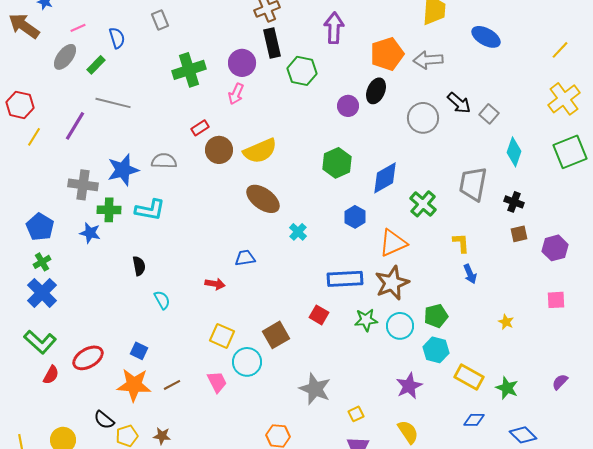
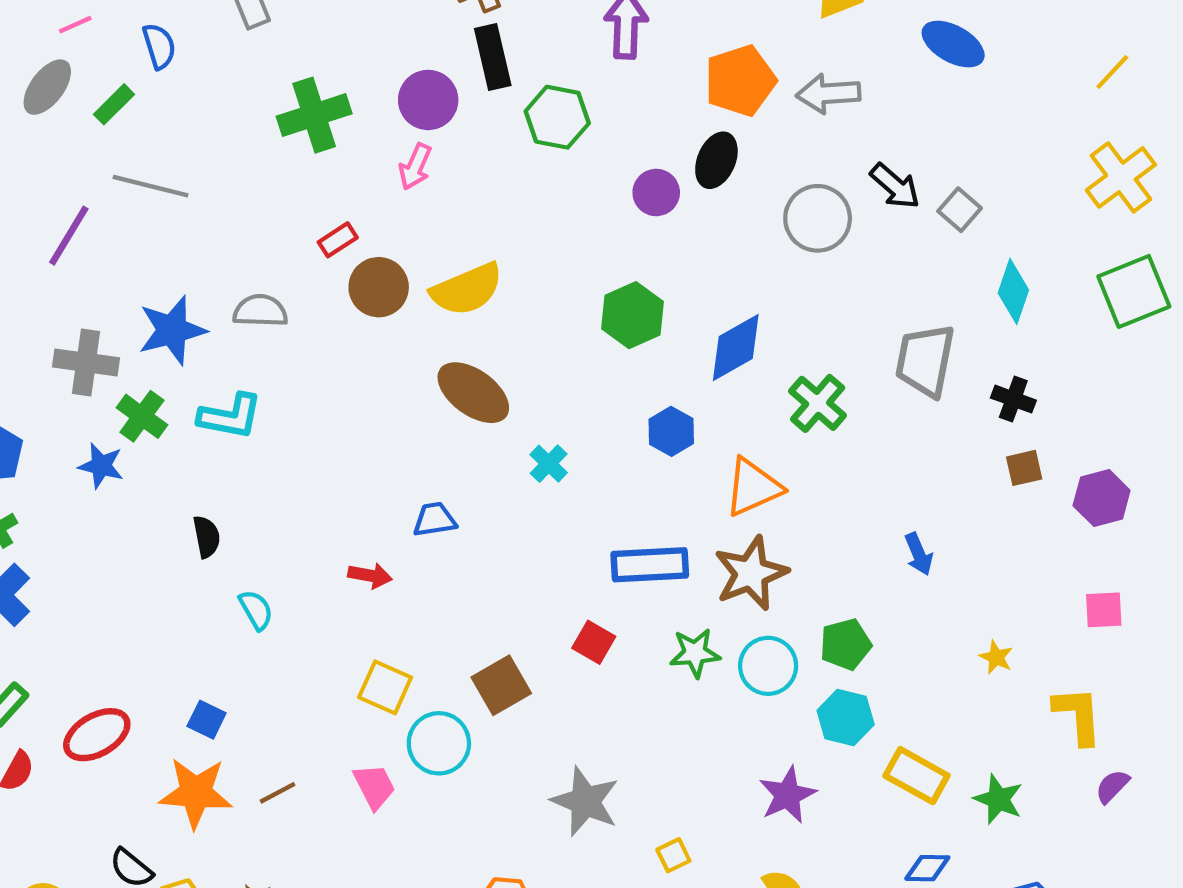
green cross: (109, 210) -> (142, 416), turned 35
yellow L-shape: (461, 243) -> (1078, 715), moved, size x1.4

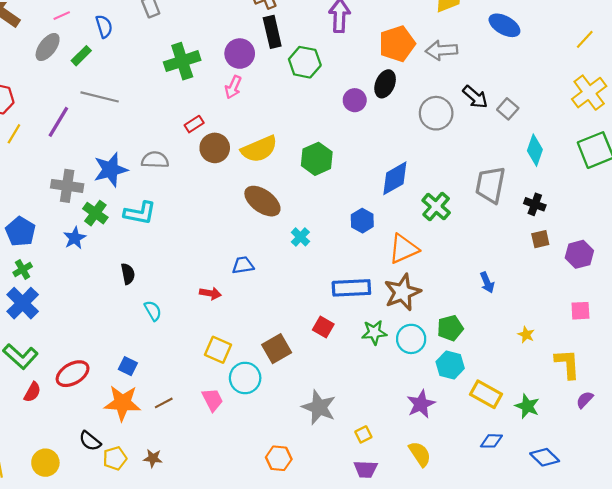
green hexagon: (633, 315) -> (317, 159), moved
blue star: (101, 466) -> (75, 238), turned 30

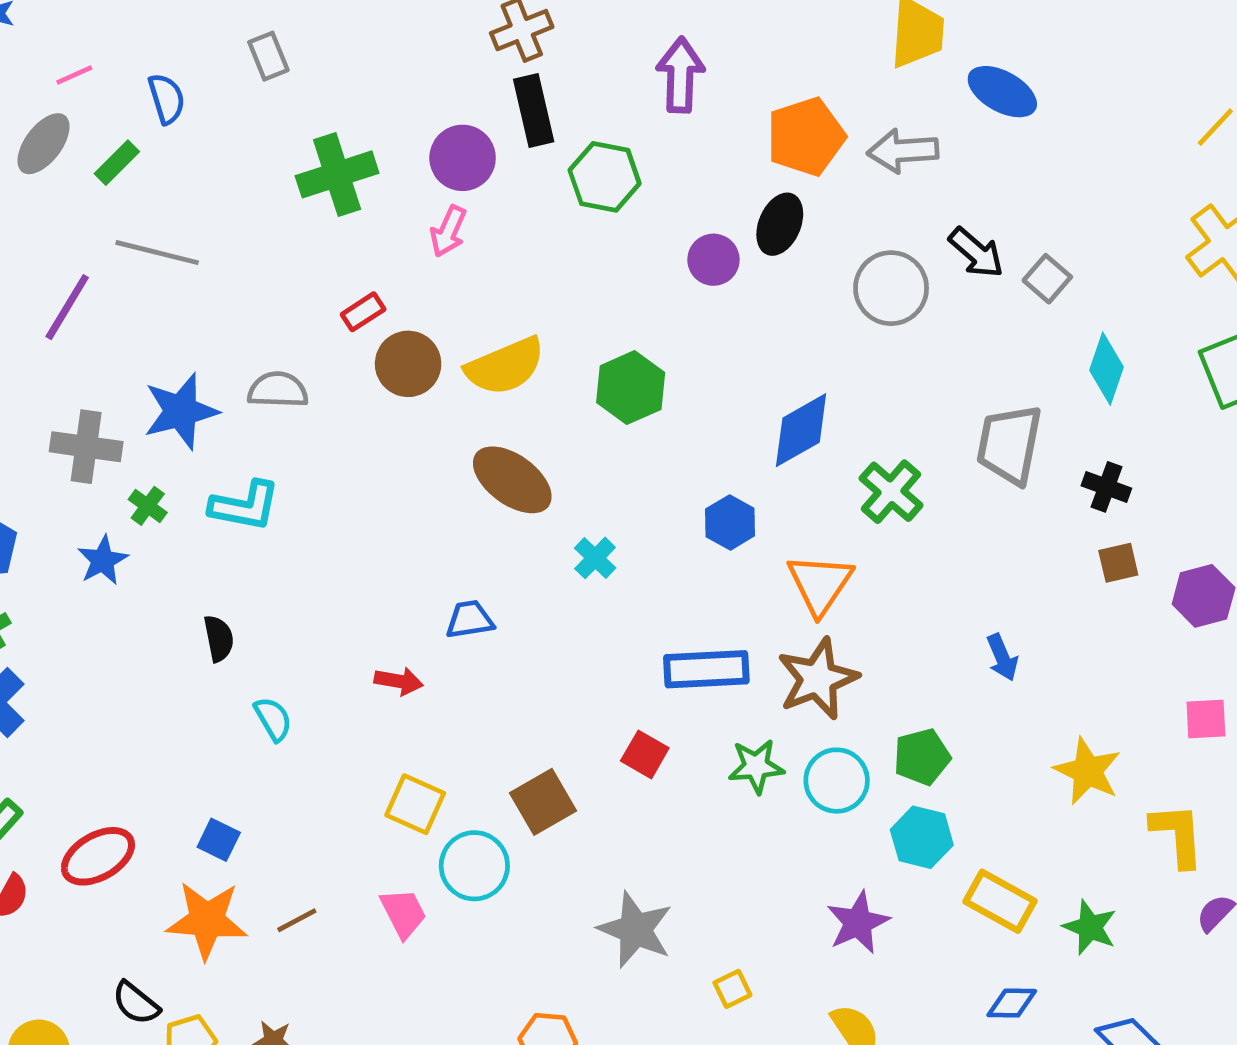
blue ellipse: (504, 25) -> (1002, 92), moved
green cross: (95, 213) -> (148, 506), size x0.7
orange triangle: (404, 249) -> (820, 584), turned -32
yellow star: (526, 335) -> (1088, 771), size x1.8

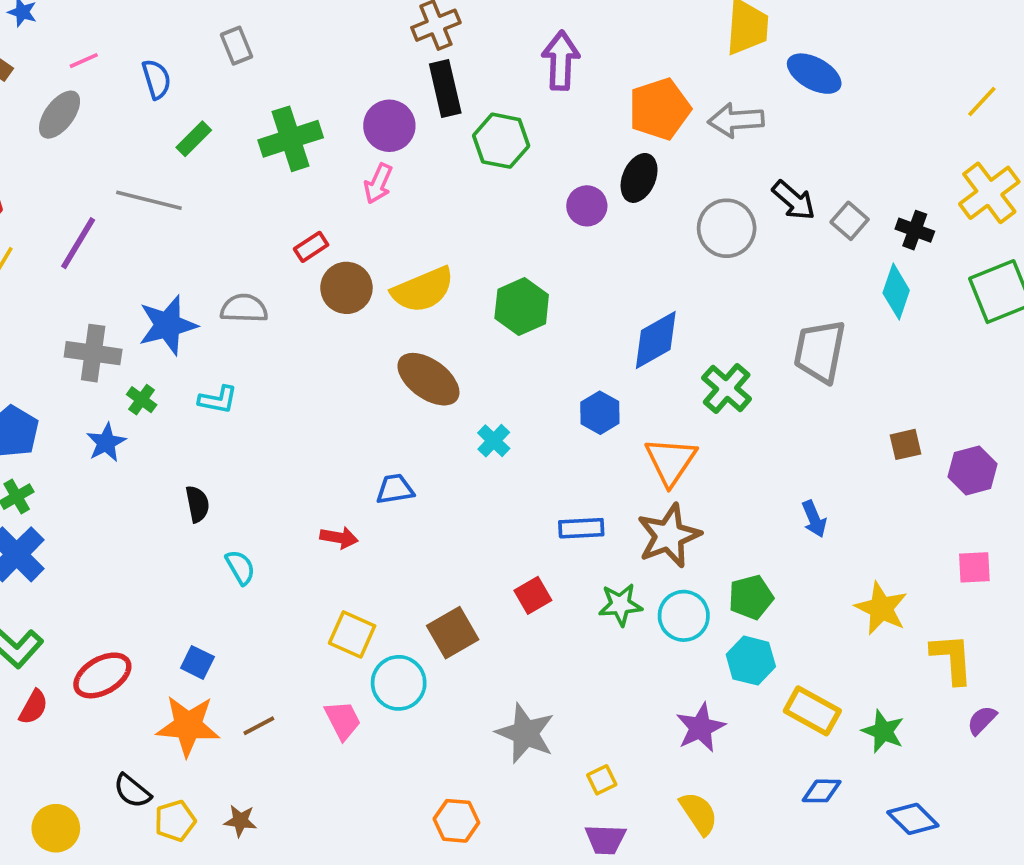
green rectangle: (117, 163) -> (194, 139), moved
black cross: (1106, 487) -> (915, 230), moved
cyan L-shape: (245, 506) -> (218, 400), size x0.7
blue rectangle: (706, 669) -> (581, 528), size x0.7
red square: (645, 754) -> (533, 595), turned 30

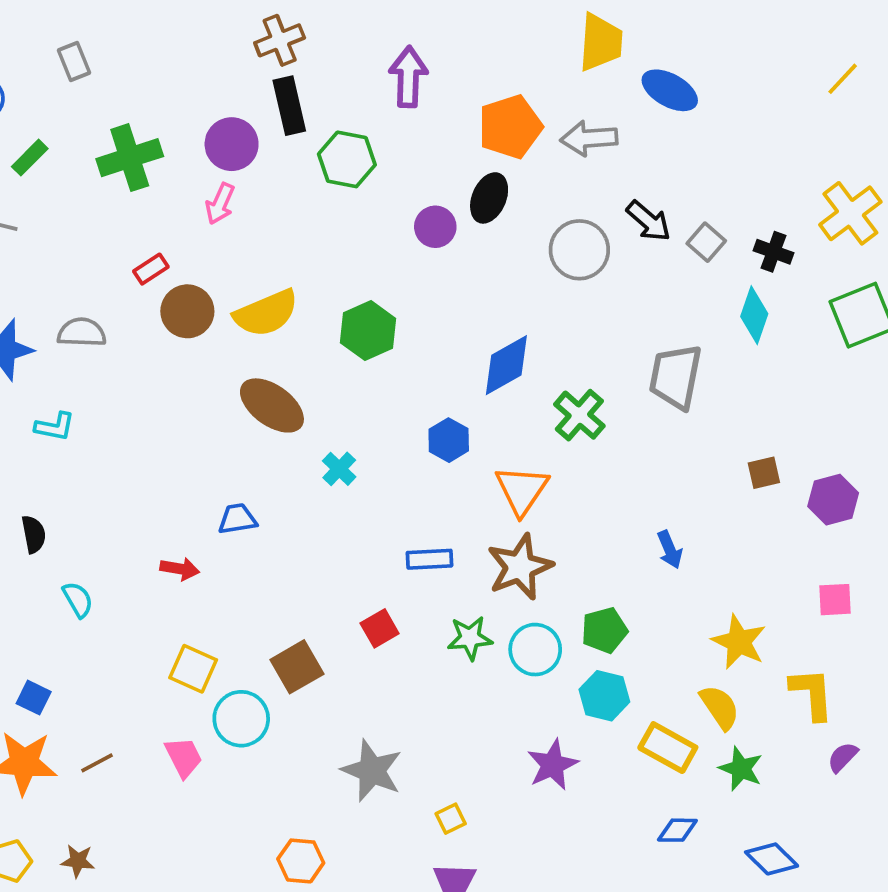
yellow line: (982, 102) -> (843, 79), moved
yellow semicircle: (699, 813) -> (720, 707), moved

